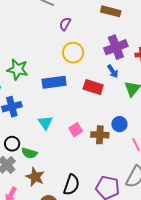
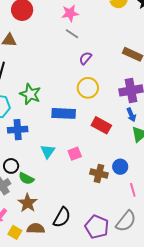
blue arrow: (113, 71) -> (131, 115), moved
pink square: (76, 130) -> (75, 154), moved

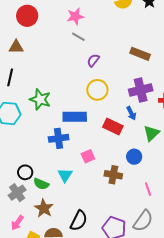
blue arrow: (131, 115) -> (131, 113), moved
blue cross: (18, 130) -> (59, 138), moved
cyan triangle: (48, 151) -> (65, 175), moved
blue circle: (120, 167) -> (134, 157), moved

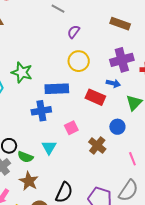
blue arrow: (131, 113) -> (113, 83), turned -48
brown cross: (113, 175) -> (97, 145), turned 30

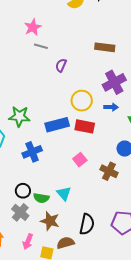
yellow circle: (79, 61) -> (82, 101), moved
red rectangle: (95, 97) -> (85, 126), moved
blue cross: (41, 111) -> (32, 152), moved
cyan triangle: (49, 147) -> (64, 193), moved

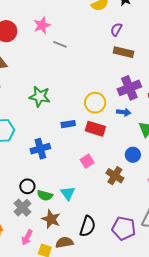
pink star: (33, 27) -> (42, 25), moved
purple semicircle: (61, 65) -> (116, 29), moved
green star: (19, 116) -> (40, 97), moved
blue rectangle: (57, 125) -> (68, 124), size x0.6

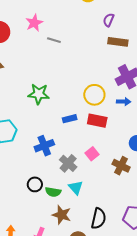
gray cross: (22, 208) -> (68, 163), moved

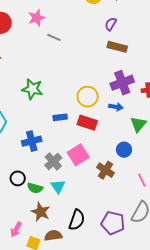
pink square: (92, 154) -> (78, 155), size x1.5

